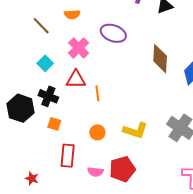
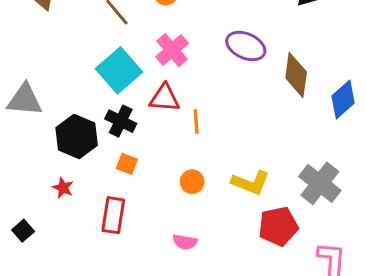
purple ellipse: (113, 33) -> (246, 46), moved
cyan square: (45, 63) -> (119, 70), size x1.8
red rectangle: (68, 156) -> (113, 215), moved
red pentagon: (122, 169) -> (278, 226), moved
red star: (32, 178) -> (63, 188), moved

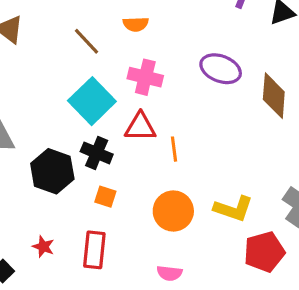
pink cross: (172, 50) -> (145, 77), turned -32
orange circle: (192, 182) -> (173, 211), size x1.6
red star: (63, 188) -> (43, 247), moved

